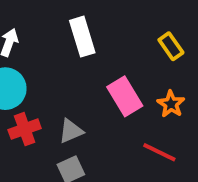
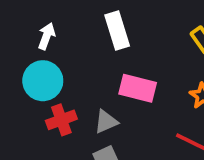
pink rectangle: (125, 96) -> (138, 88), moved, turned -45

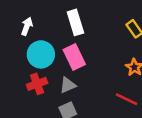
cyan circle: (43, 81) -> (41, 54), moved
pink rectangle: (138, 88) -> (74, 57), moved, turned 50

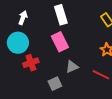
cyan circle: (41, 54) -> (18, 43), moved
gray triangle: (68, 85) -> (72, 67), moved

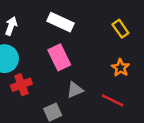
white rectangle: (61, 15) -> (61, 22), turned -48

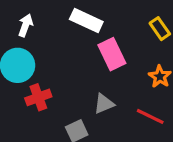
pink rectangle: (59, 57) -> (112, 54), moved

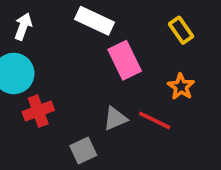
red line: (150, 116) -> (155, 120), moved

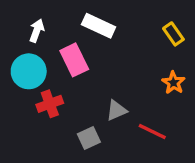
pink rectangle: (125, 60) -> (74, 60), moved
red line: (155, 120) -> (152, 132), moved

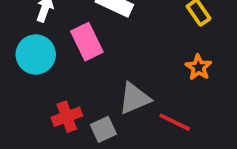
red cross: (50, 104) -> (67, 117), moved
gray triangle: (117, 110) -> (134, 98), size x1.4

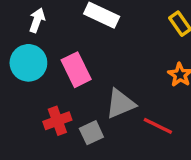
pink rectangle: (87, 42) -> (76, 70), moved

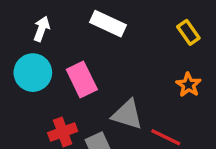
gray triangle: (120, 104) -> (127, 115), turned 40

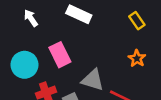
white arrow: (42, 29) -> (31, 18), turned -54
cyan circle: (33, 73) -> (25, 65), moved

